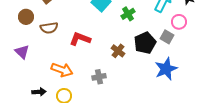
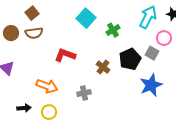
brown semicircle: (49, 28) -> (34, 33), moved

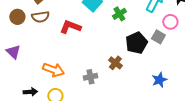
red L-shape: (65, 55) -> (70, 27), moved
brown cross: (103, 67) -> (115, 63), moved
blue star: (151, 85) -> (159, 80), moved, size x0.7

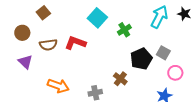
brown semicircle: (40, 17) -> (48, 45), moved
pink circle: (170, 22) -> (175, 73), moved
purple triangle: (13, 52) -> (25, 62), moved

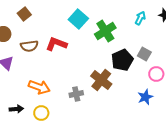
cyan arrow: (159, 17) -> (140, 18), size x0.6
green cross: (124, 30) -> (105, 31), size x1.5
brown cross: (120, 79) -> (101, 80), size x1.5

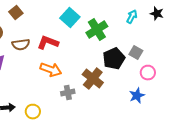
orange arrow: (39, 87) -> (51, 70), moved

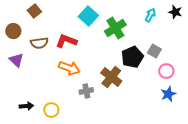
blue star: (137, 96) -> (168, 94), moved

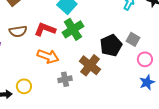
green cross: (115, 28) -> (73, 29), moved
yellow circle: (51, 110) -> (24, 86), moved

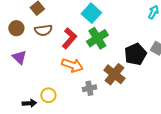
red L-shape: (45, 29) -> (69, 38), turned 110
brown semicircle: (18, 31) -> (43, 30), moved

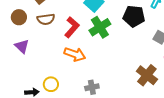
black pentagon: (135, 54) -> (134, 16), moved, turned 30
brown cross: (114, 74) -> (147, 75), moved
gray cross: (89, 88) -> (92, 87), moved

